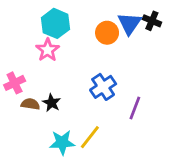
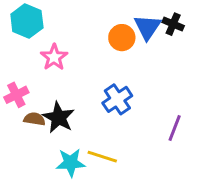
cyan hexagon: (55, 23) -> (27, 21), moved
black star: (52, 103) -> (59, 117), size x1.5
purple line: (135, 108) -> (175, 128), moved
yellow line: (90, 137) -> (102, 157), turned 70

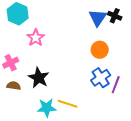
orange circle: (122, 38) -> (100, 50), moved
blue cross: (117, 99) -> (101, 78), moved
brown semicircle: (34, 119) -> (14, 86), moved

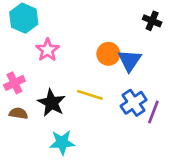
blue triangle: (98, 18) -> (130, 60), moved
orange circle: (100, 50) -> (108, 54), moved
yellow line: (68, 104) -> (90, 95), moved

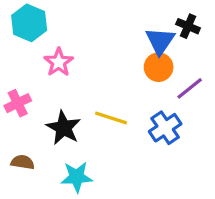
orange circle: (108, 54) -> (159, 67), moved
blue triangle: (130, 60) -> (160, 41), moved
purple line: (153, 112) -> (190, 88), moved, turned 30
brown semicircle: (18, 113) -> (23, 162), moved

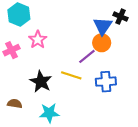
purple line: (190, 88) -> (87, 56), moved
pink cross: (18, 103) -> (12, 50), moved
blue cross: (165, 128) -> (106, 82), turned 30

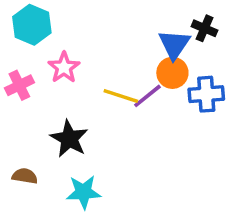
yellow line: (71, 75) -> (121, 96), moved
blue cross: (106, 82) -> (206, 94), moved

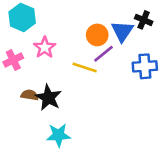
orange circle: (172, 73) -> (97, 35), moved
purple line: (148, 96) -> (103, 54), moved
brown semicircle: (25, 176) -> (30, 95), moved

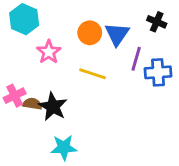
blue triangle: (122, 31) -> (117, 34), moved
orange circle: (97, 35) -> (90, 33), moved
purple line: (103, 54) -> (136, 59), moved, turned -35
pink cross: (13, 60) -> (15, 96), moved

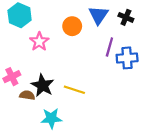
blue triangle: (117, 34) -> (98, 15), moved
yellow line: (92, 74) -> (74, 90), moved
brown semicircle: (32, 104) -> (27, 95), moved

